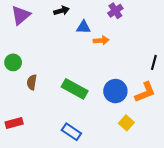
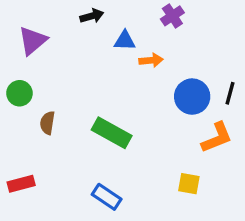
purple triangle: (21, 15) -> (33, 41), moved
blue circle: (115, 91) -> (192, 97), moved
yellow square: (126, 123) -> (189, 184), turned -32

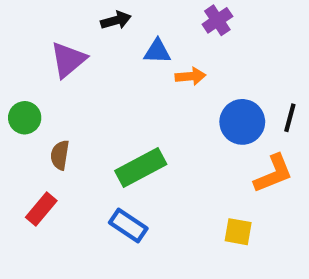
purple triangle: (33, 41) -> (68, 60), moved
green rectangle: (112, 133) -> (141, 167), turned -57
red rectangle: (21, 184) -> (41, 209), moved, turned -35
blue rectangle: (107, 197) -> (128, 226), moved

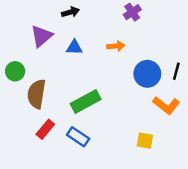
blue triangle: (157, 51) -> (74, 47), moved
brown semicircle: (60, 155) -> (37, 94), size x1.6
orange L-shape: (273, 174) -> (166, 105), turned 60
red rectangle: (41, 209) -> (45, 129), moved

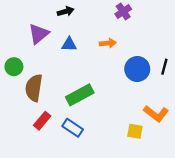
orange L-shape: (166, 105) -> (156, 114), moved

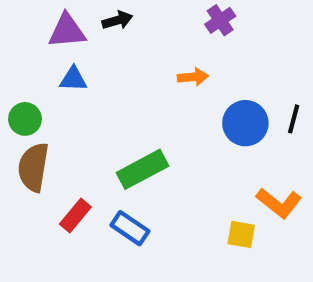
purple triangle: (39, 34) -> (67, 31), moved, turned 35
blue triangle: (69, 44) -> (73, 79), moved
brown semicircle: (34, 88) -> (33, 167), moved

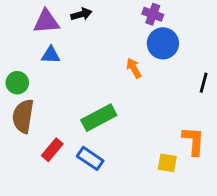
purple cross: (220, 20) -> (153, 14), turned -36
orange arrow: (193, 77) -> (134, 68), moved, turned -114
blue circle: (245, 123) -> (163, 43), moved
orange L-shape: (279, 203) -> (193, 141), turned -124

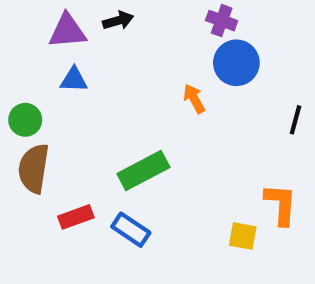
red rectangle: (52, 150) -> (76, 217), turned 30

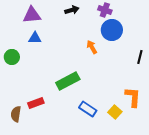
black arrow: (118, 21) -> (72, 10), moved
brown semicircle: (34, 168) -> (16, 114), moved, size x0.7
blue rectangle: (131, 230) -> (88, 109), moved
yellow square: (243, 236) -> (115, 112), turned 32

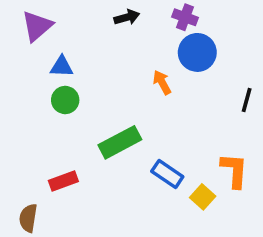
purple triangle: (32, 15) -> (37, 26), moved, turned -36
green circle: (12, 57) -> (65, 100), moved
blue rectangle: (88, 109) -> (167, 174), moved
brown semicircle: (16, 114) -> (28, 218), moved

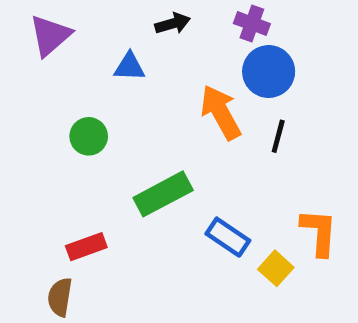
blue triangle: (62, 67) -> (129, 67), moved
orange arrow: (162, 82) -> (221, 112), size x1.6
black line: (247, 100) -> (278, 136), moved
brown semicircle: (28, 218) -> (60, 297), moved

